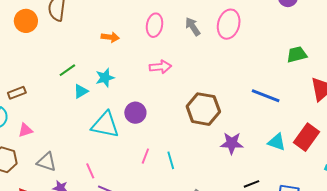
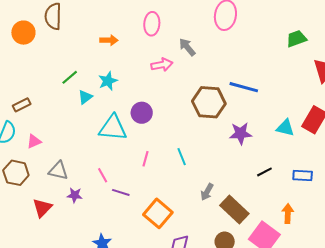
gray arrow: (193, 27) -> (187, 47), moved
blue line: (266, 96) -> (244, 87), moved
pink line: (145, 156) -> (145, 159), moved

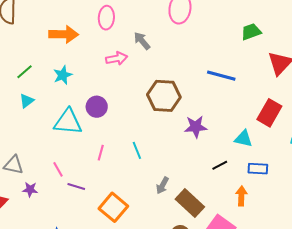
orange arrow: (109, 40) -> (64, 34), size x1.6
blue line: (244, 87) -> (221, 76), moved
cyan triangle: (85, 97) -> (27, 101), moved
cyan triangle: (285, 128) -> (243, 139), moved
orange arrow: (288, 214) -> (241, 196), moved

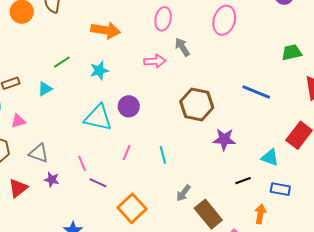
pink ellipse: (106, 18) -> (163, 19), moved
cyan triangle: (27, 101) -> (45, 89), moved

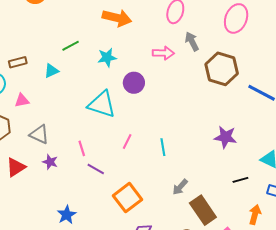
brown hexagon: (197, 104) -> (222, 69), moved
purple circle: (129, 106) -> (134, 83), moved

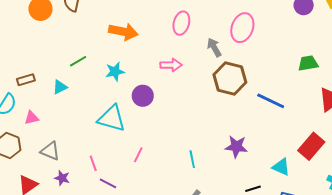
gray arrow: (192, 41) -> (214, 47), moved
cyan line: (163, 147) -> (192, 159), moved

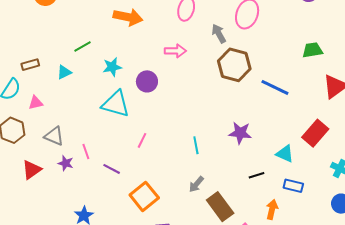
cyan star: (115, 72) -> (112, 67), moved
pink line: (93, 163) -> (86, 152), moved

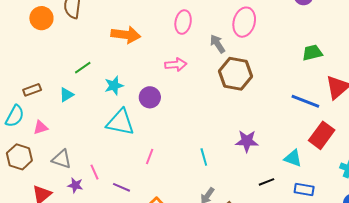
blue line: (275, 87) -> (305, 101), moved

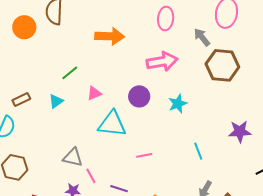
pink arrow: (176, 65) -> (162, 62), size x1.4
cyan star: (114, 86) -> (178, 104), moved
pink triangle: (41, 127) -> (94, 93), moved
pink line: (150, 156) -> (144, 155), turned 63
gray triangle: (62, 159) -> (73, 157), moved

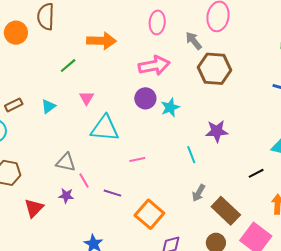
green line: (70, 73) -> (68, 66), moved
pink triangle: (94, 93) -> (87, 98), turned -35
purple circle: (139, 96) -> (145, 98), moved
purple star: (240, 132) -> (217, 131), moved

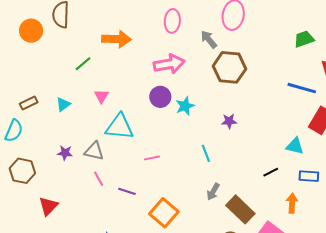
purple star: (217, 131) -> (229, 121), moved, size x0.7
gray triangle: (66, 162) -> (94, 151), moved
purple star: (66, 196) -> (65, 153), moved

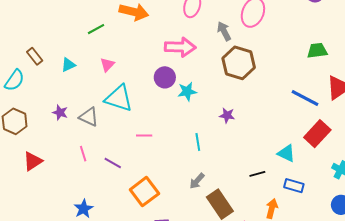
brown rectangle: (29, 103) -> (35, 56), turned 66
pink line: (99, 179) -> (83, 154), moved

